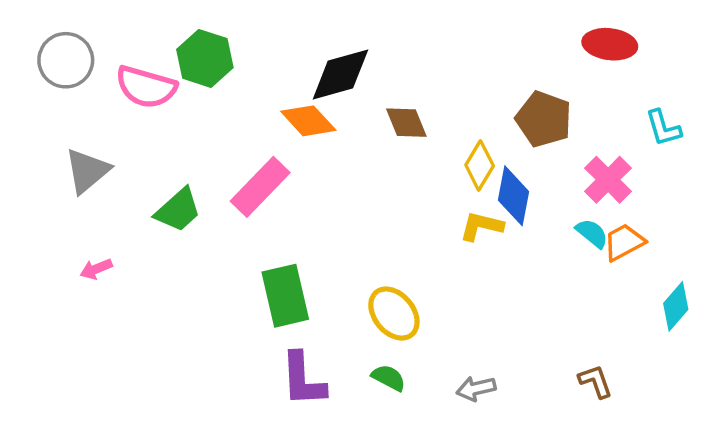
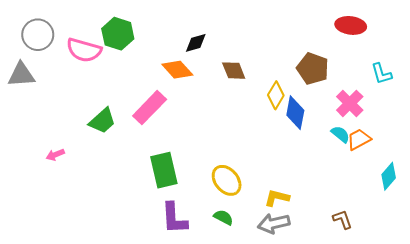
black diamond: (340, 74) -> (196, 43), size x0.6
gray triangle: (87, 171) -> (21, 75), moved, turned 36
yellow L-shape: (481, 226) -> (277, 198), moved
gray arrow: (476, 388) -> (274, 223), size x1.4

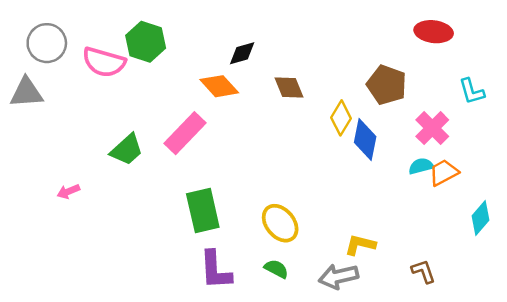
cyan semicircle: (340, 134) -> (421, 166), turned -54
yellow L-shape: (277, 198) -> (360, 245), moved

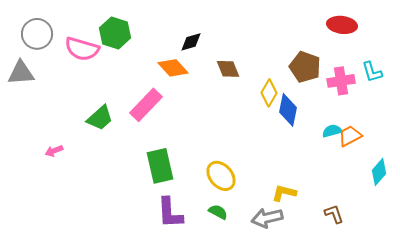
pink cross: (432, 128) -> (341, 81), moved, turned 36

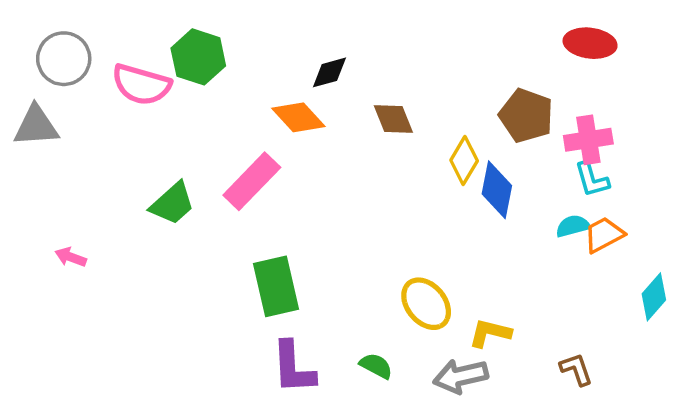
cyan L-shape: (372, 72) -> (592, 179), moved
pink arrow: (54, 151) -> (71, 257), moved, turned 42
yellow ellipse: (221, 176) -> (426, 304), moved

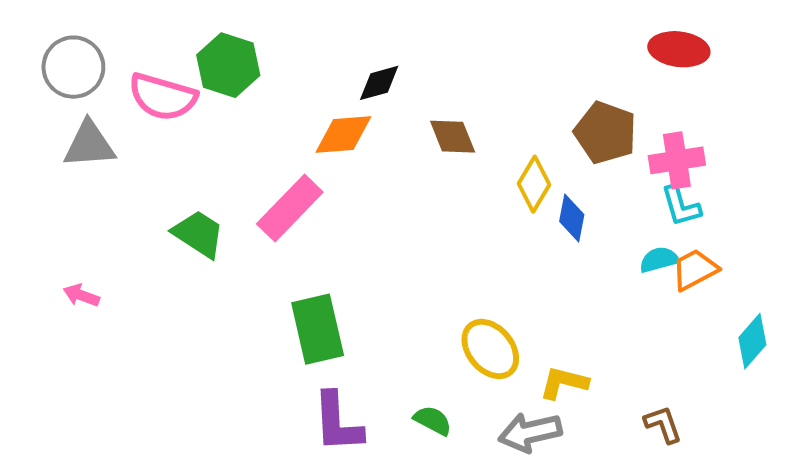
orange diamond: (298, 117) -> (343, 135), turned -52
gray triangle: (36, 126) -> (89, 145), moved
blue diamond: (497, 190) -> (572, 218), size x0.7
green trapezoid: (172, 204) -> (198, 234), turned -105

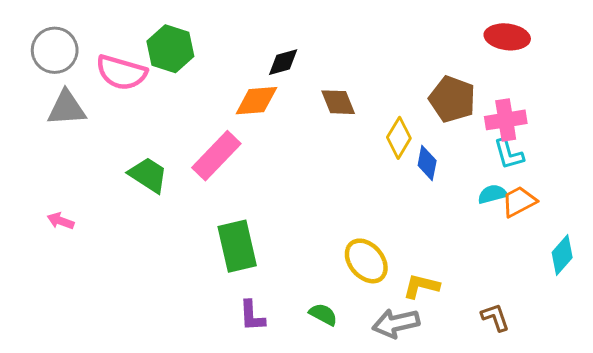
purple L-shape: (337, 422) -> (252, 316), size x0.7

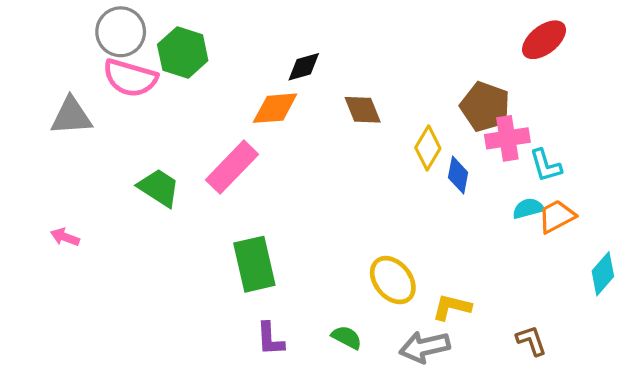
red ellipse: (507, 37) -> (544, 40), turned -45
gray circle: (55, 50) -> (121, 32), moved
pink cross: (506, 120) -> (507, 138), moved

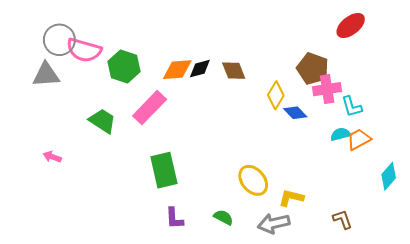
gray circle: (121, 32) -> (59, 40), moved
green hexagon: (183, 52) -> (124, 67), moved
black diamond: (304, 67) -> (200, 69), moved
blue diamond: (458, 175) -> (295, 113), turned -55
pink arrow: (65, 237) -> (52, 157), moved

